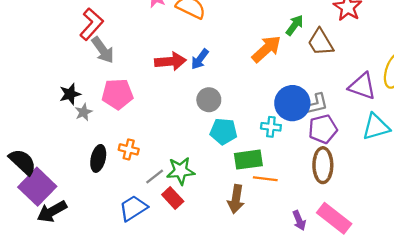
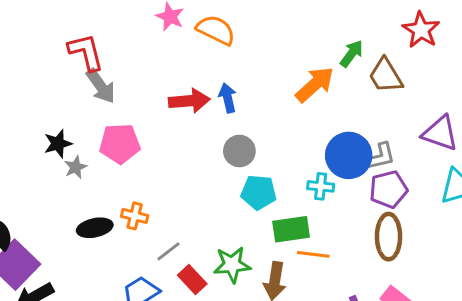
red L-shape: (91, 24) -> (86, 52), turned -56
blue arrow: (200, 59) -> (228, 98), turned 130
black ellipse: (98, 158) -> (95, 228), turned 65
green star: (181, 171) -> (232, 265), moved

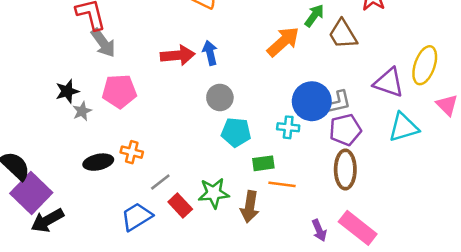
green rectangle: (291, 229) -> (263, 163), size x0.7

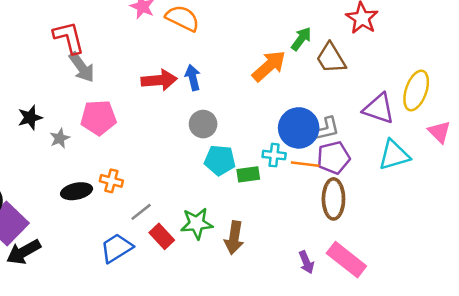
black star: (67, 91) -> (30, 118), moved
green rectangle: (263, 163) -> (248, 174), moved
orange line: (282, 184) -> (305, 164), moved

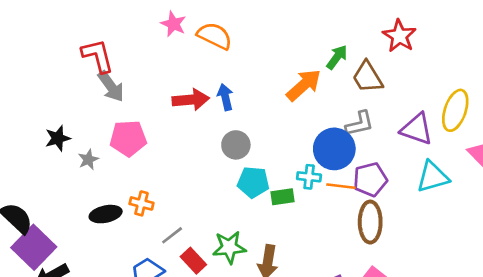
gray L-shape: (326, 129) -> (360, 124), moved

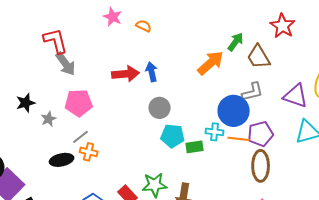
orange semicircle: (215, 36) -> (144, 26), size x0.6
gray line: (172, 235) -> (81, 137), moved

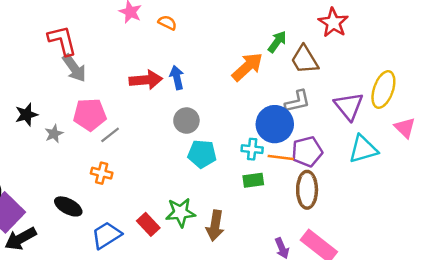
purple triangle: (296, 96) -> (349, 106), turned 32
gray line: (81, 137) -> (110, 135), moved
green rectangle: (195, 147) -> (253, 180), moved
black ellipse: (62, 160) -> (68, 206), moved, turned 40

